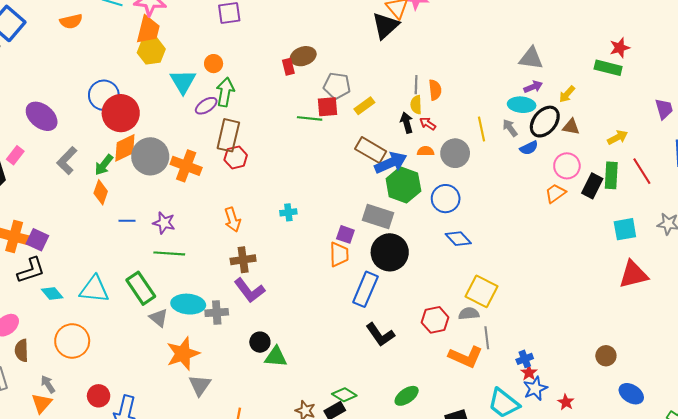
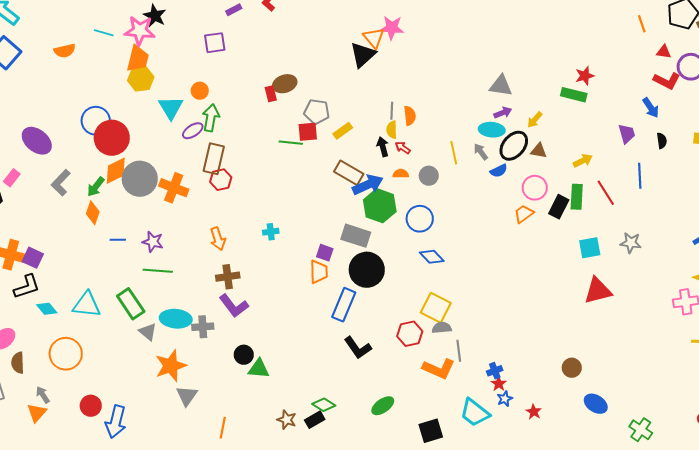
gray circle: (455, 153) -> (429, 176), size x0.7
yellow square: (481, 291) -> (436, 308), moved
blue star: (535, 388) -> (505, 399), size x0.7

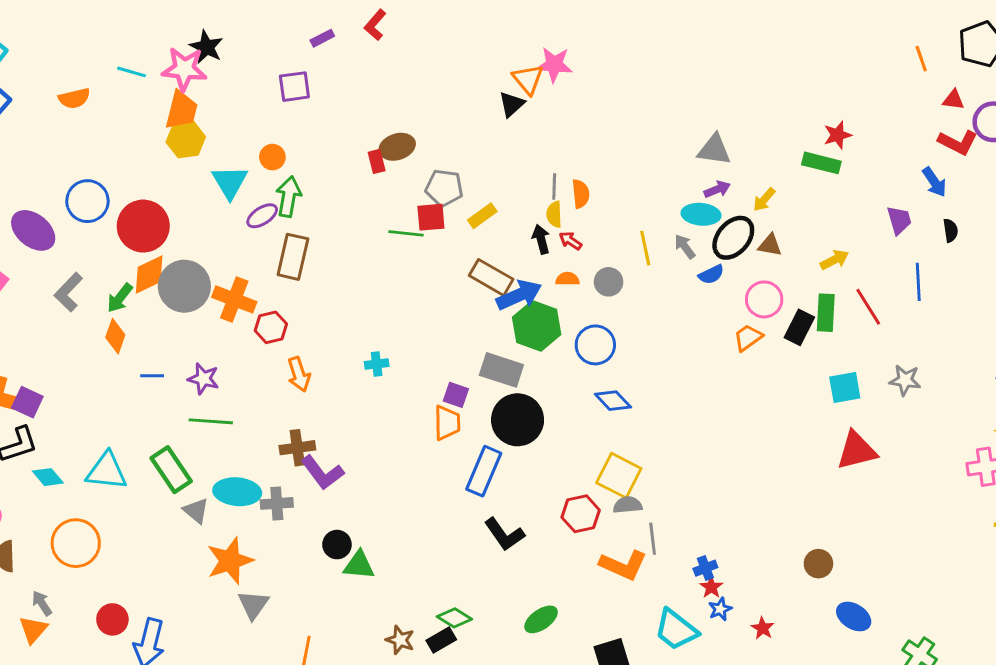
black triangle: (363, 55) -> (512, 104), size x0.7
blue circle: (96, 121) -> (87, 201), moved
red hexagon: (221, 180) -> (271, 327), moved
brown cross: (228, 277) -> (297, 448), moved

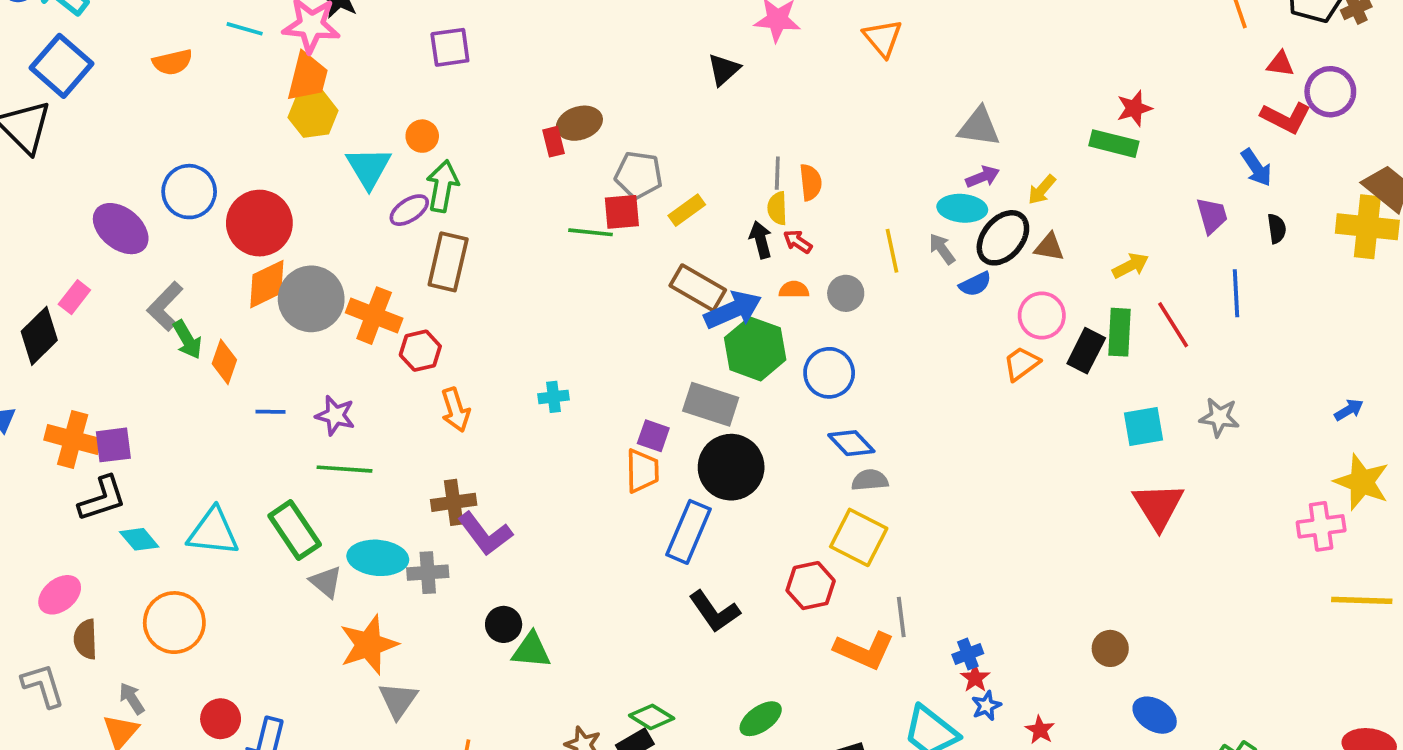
orange triangle: (528, 79) -> (883, 38), moved
green arrow: (120, 298) -> (187, 340), moved, turned -68
purple square: (27, 402) -> (113, 445), turned -32
red triangle: (857, 451) -> (1158, 506), turned -48
gray semicircle: (628, 505) -> (870, 480), moved

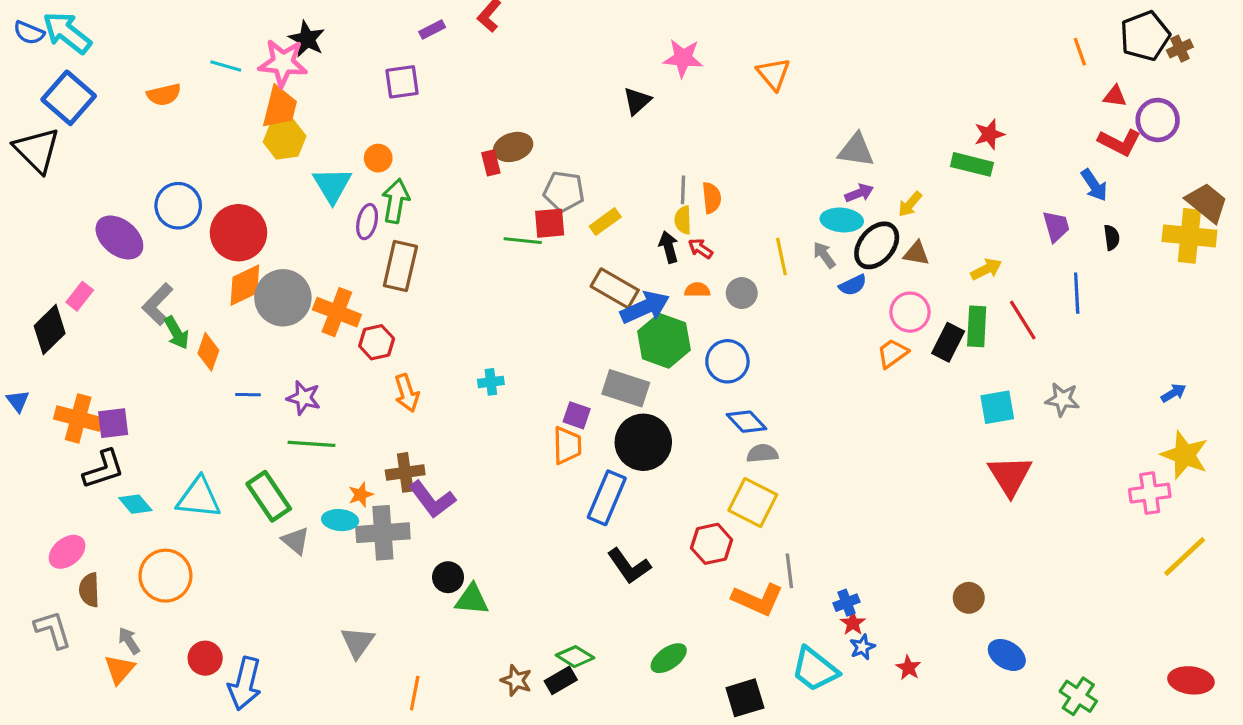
purple ellipse: (409, 210) -> (367, 222), turned -44
cyan ellipse: (378, 558) -> (340, 520), size x0.7
gray cross: (428, 573) -> (383, 533), size x1.5
yellow line: (1362, 600) -> (1185, 557), turned -45
orange star: (369, 645) -> (361, 495), moved, size x0.5

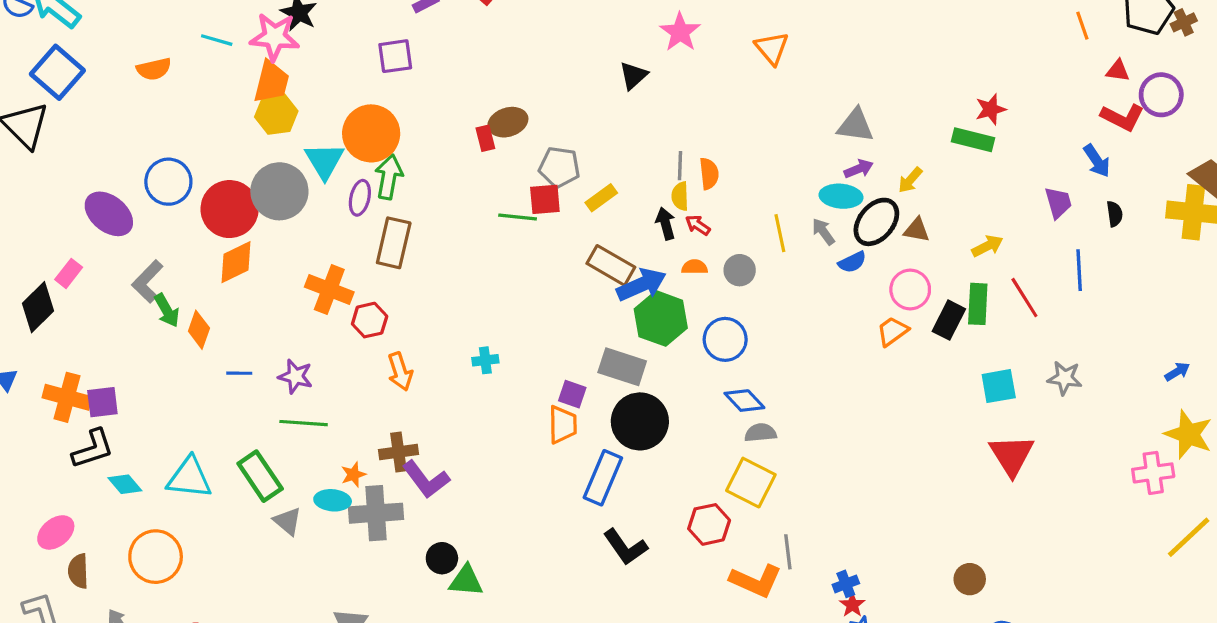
pink star: (683, 58) -> (680, 32), turned 30
orange circle: (378, 158) -> (371, 133), size x2.0
gray circle: (283, 298) -> (279, 191), moved

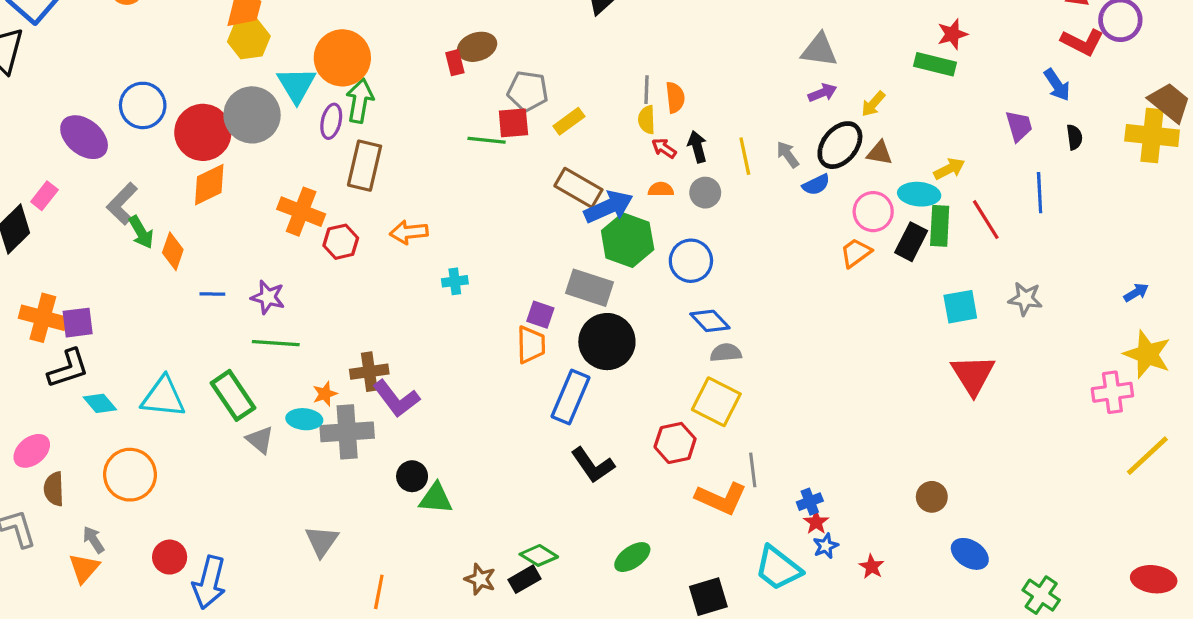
cyan ellipse: (841, 196) -> (919, 194), moved
black arrow: (666, 224) -> (697, 147), moved
orange arrow: (400, 372) -> (409, 232), moved, turned 102

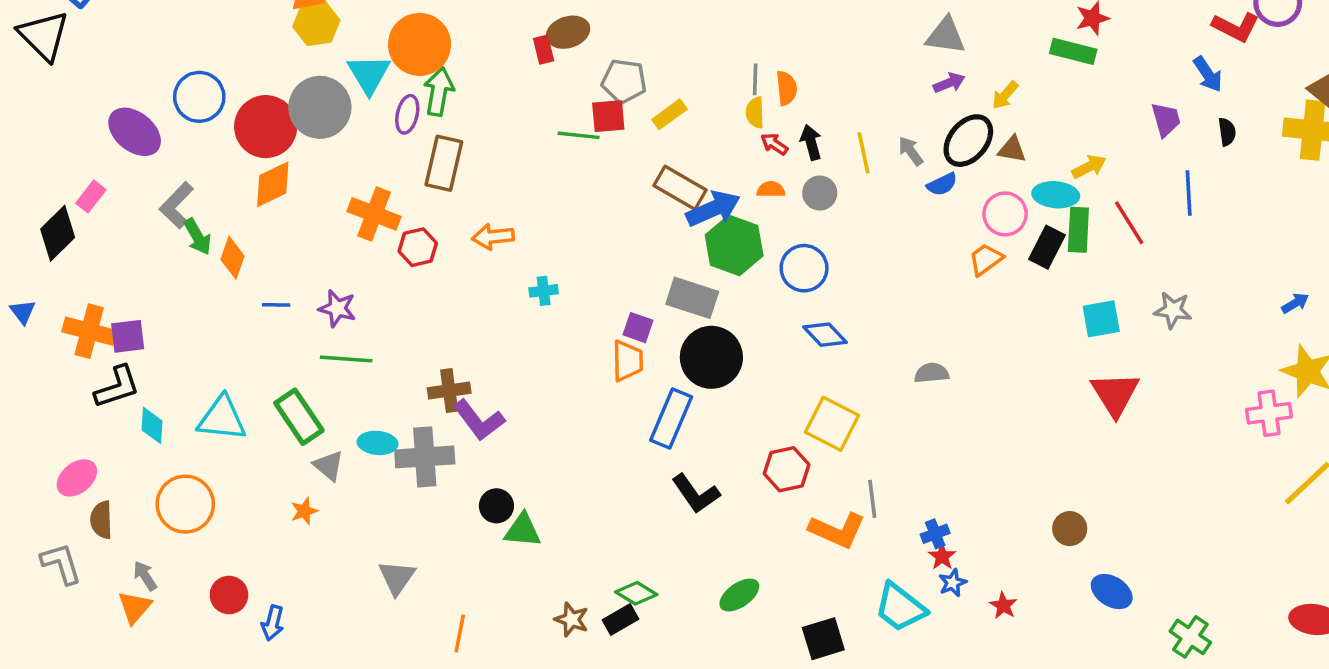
gray semicircle: (726, 353) -> (932, 373), moved
orange star: (325, 394) -> (304, 511), moved
cyan diamond: (100, 403) -> (152, 425), turned 44
blue arrow: (209, 582) -> (273, 623), size x0.6

